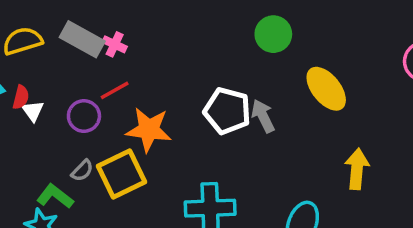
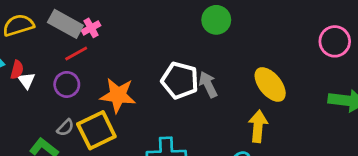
pink cross: (115, 44) -> (91, 28), turned 36
yellow ellipse: (326, 89) -> (270, 84), moved
red line: (115, 90) -> (76, 54), moved
yellow arrow: (357, 169) -> (258, 126), moved

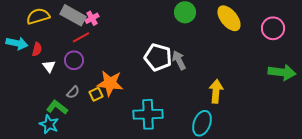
white triangle: (26, 80) -> (49, 66), moved
yellow ellipse: (270, 84) -> (229, 18), moved
orange star: (118, 95) -> (110, 83), moved
yellow square: (96, 130) -> (96, 94), size x0.5

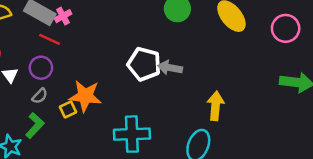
red line: (81, 37) -> (50, 39), turned 54
gray arrow: (179, 60) -> (170, 68), turned -54
gray semicircle: (73, 92) -> (40, 96), moved
green L-shape: (57, 107) -> (35, 125), moved, turned 95

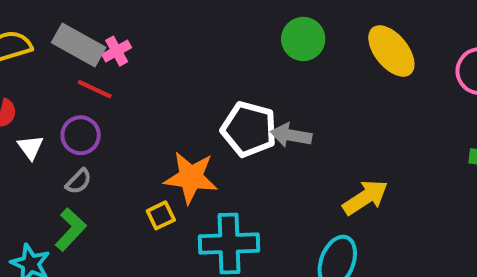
orange star: (85, 96) -> (191, 177), moved
yellow arrow: (215, 106) -> (365, 197), turned 52
yellow square: (68, 110) -> (161, 215), moved

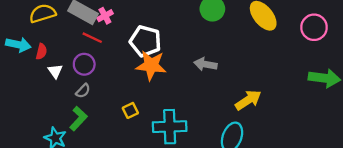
white pentagon: (249, 129) -> (145, 41), moved
orange star: (191, 177) -> (151, 65), moved

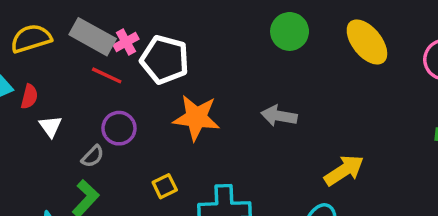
white pentagon: (145, 41) -> (165, 60), moved
purple circle: (84, 64) -> (119, 128), moved

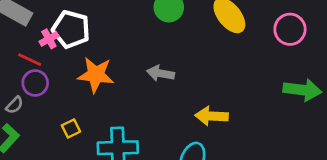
pink cross: (126, 42) -> (49, 39), moved
red line: (107, 75) -> (30, 60), moved
yellow arrow: (344, 170) -> (211, 116), turned -144

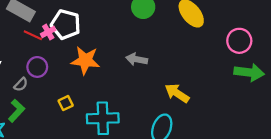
pink circle: (290, 29) -> (239, 41), moved
red line: (30, 60) -> (33, 35), moved
yellow arrow: (211, 116) -> (177, 93), turned 30

